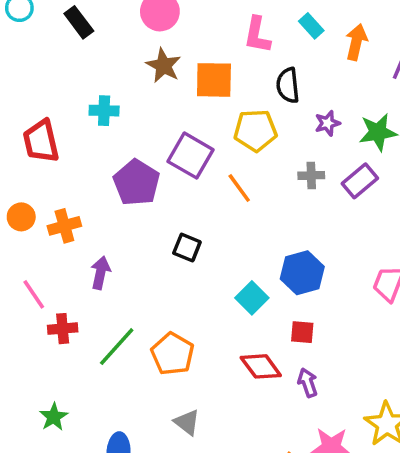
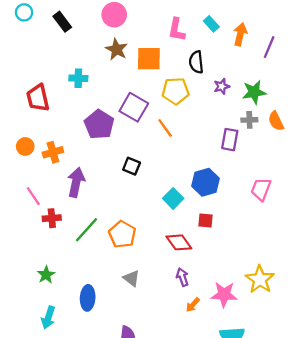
gray cross: (311, 175) -> (249, 120), moved
purple rectangle: (360, 181) -> (230, 140), moved, turned -40
purple arrow: (100, 273) -> (76, 182), size x1.4
purple arrow: (308, 383) -> (182, 277), moved

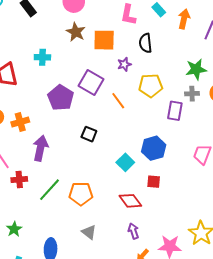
purple star: (222, 86) -> (124, 64), moved
yellow pentagon: (175, 91) -> (151, 86), moved
orange pentagon: (122, 234) -> (81, 194), turned -30

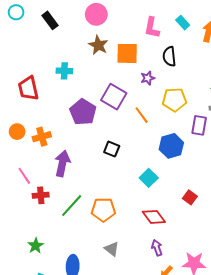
blue hexagon: (154, 148) -> (171, 146), moved
red square: (154, 182) -> (190, 197), moved, turned 32

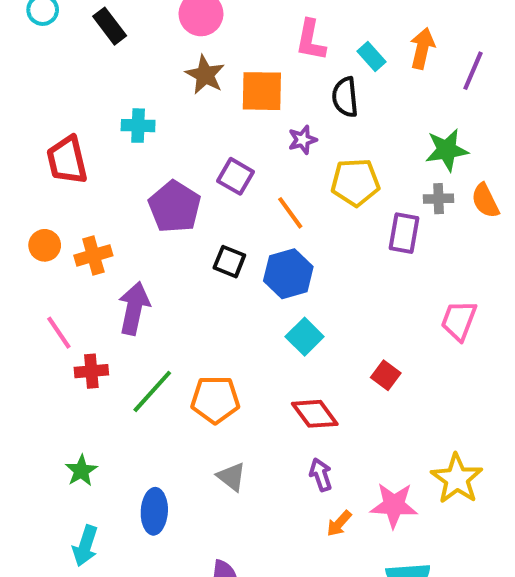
cyan rectangle: (183, 23) -> (372, 57), moved
purple square: (114, 97) -> (236, 176), size x0.7
blue hexagon: (171, 146) -> (288, 274), moved
black square: (112, 149) -> (229, 262), moved

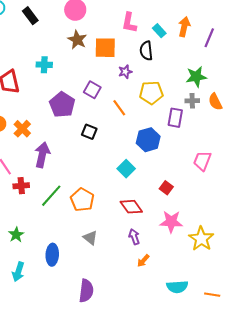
orange cross: (93, 255) -> (22, 129), turned -30
blue hexagon: (288, 274) -> (148, 140), moved
orange pentagon: (215, 400) -> (82, 200), turned 30
pink star: (394, 505) -> (171, 222), moved

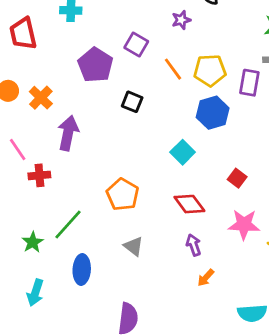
yellow pentagon: (151, 93) -> (210, 70), moved
green line: (51, 196) -> (68, 224), moved

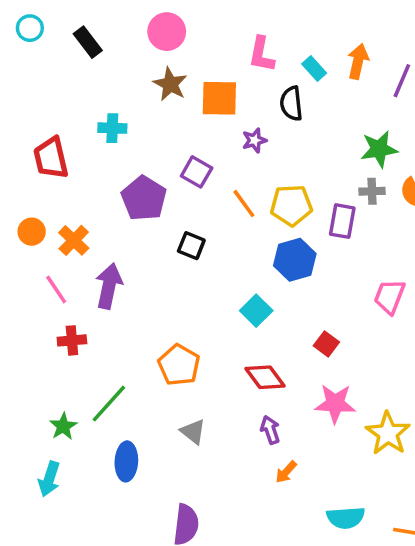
pink line: (18, 149) -> (56, 290), moved
cyan arrow: (35, 293) -> (49, 479), moved

